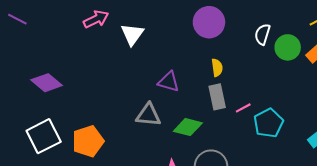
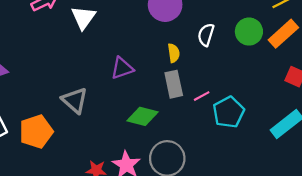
white semicircle: (262, 34) -> (206, 35), moved
purple triangle: (169, 82) -> (122, 68), turned -35
gray triangle: (148, 115) -> (75, 100), moved, turned 36

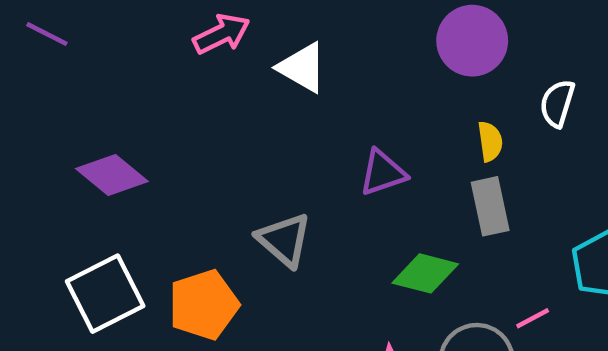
white triangle: (83, 18) -> (302, 68), turned -36
pink line: (202, 96) -> (533, 318), moved

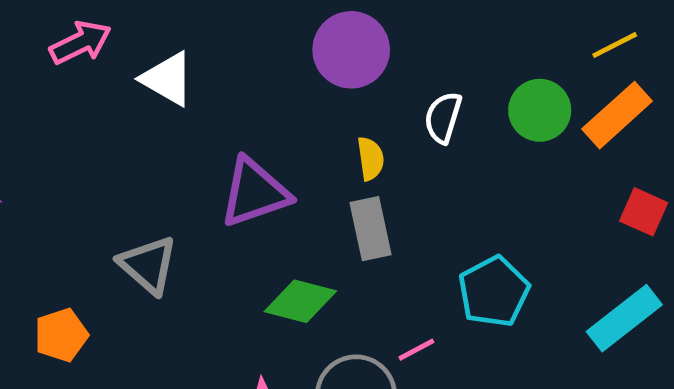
purple triangle: (383, 173) -> (254, 192), size x1.4
orange pentagon: (204, 305) -> (61, 335), size x0.7

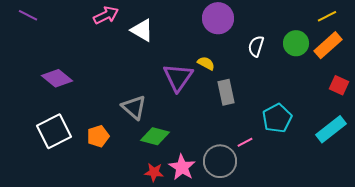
yellow semicircle: (371, 159) -> (206, 63), moved, turned -54
purple triangle: (254, 192) -> (178, 77), turned -36
green diamond: (300, 301) -> (155, 136), moved

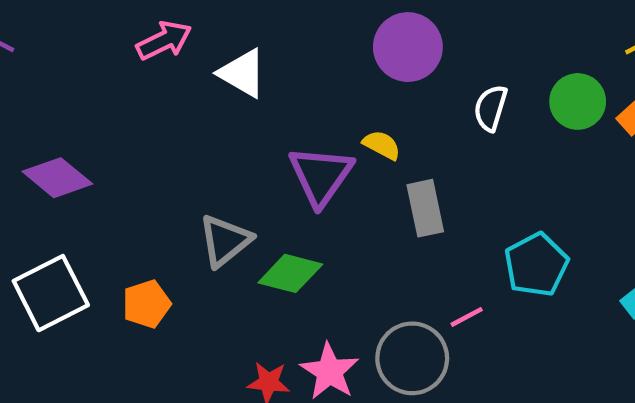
gray triangle: (134, 107) -> (225, 241), turned 40
green diamond: (155, 136) -> (290, 273), moved

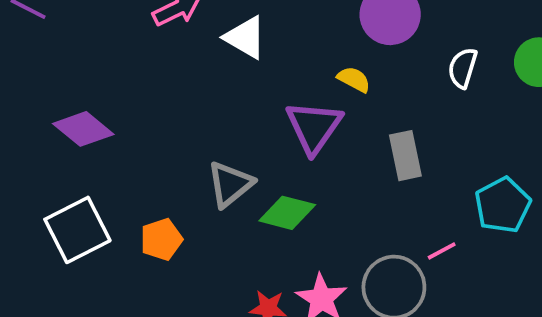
yellow semicircle: (382, 145) -> (354, 79), moved

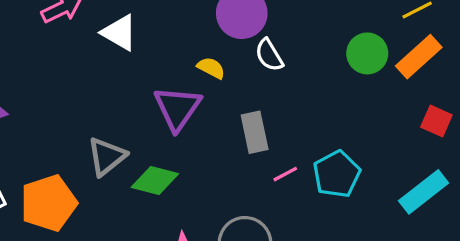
white semicircle: (463, 68) -> (269, 55), moved, turned -48
orange pentagon: (161, 239) -> (49, 203), size x1.6
pink line: (442, 251) -> (285, 174), moved

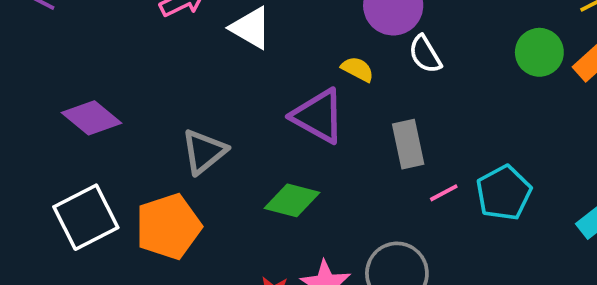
purple triangle: (177, 108) -> (318, 116), turned -36
gray triangle: (107, 156) -> (204, 152), moved

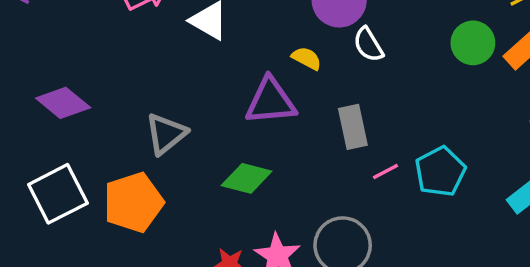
purple triangle: (318, 116) -> (271, 101), turned -34

